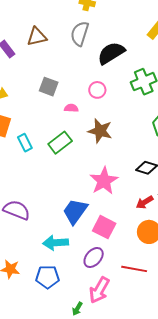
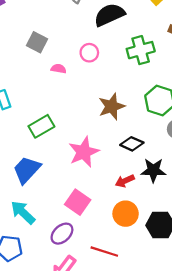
brown star: (100, 131) -> (112, 106), moved, turned 30
green rectangle: (60, 143) -> (41, 126), moved
blue trapezoid: (75, 211) -> (27, 170), moved
cyan arrow: (56, 243) -> (23, 212), turned 40

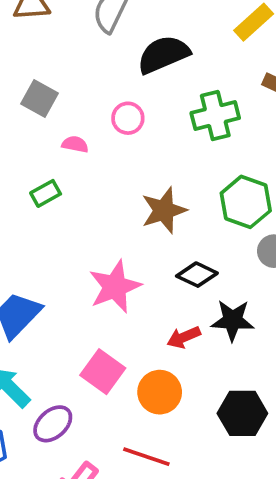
green rectangle: (41, 126) -> (46, 193), moved, size x0.7
orange circle: (126, 214) -> (160, 392), moved
purple ellipse: (62, 234) -> (53, 424), moved

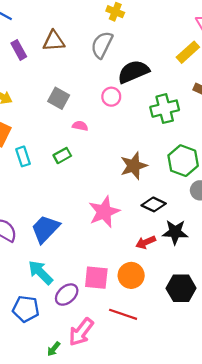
pink circle: (128, 118) -> (111, 97), moved
pink square: (103, 372) -> (96, 278), moved, turned -30

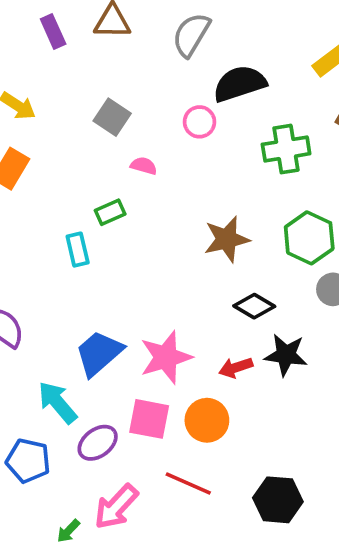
cyan rectangle: (23, 156) -> (78, 250), moved
pink star: (104, 212) -> (166, 357), moved
blue trapezoid: (45, 229) -> (99, 353), moved
black hexagon: (181, 288) -> (278, 500), moved

